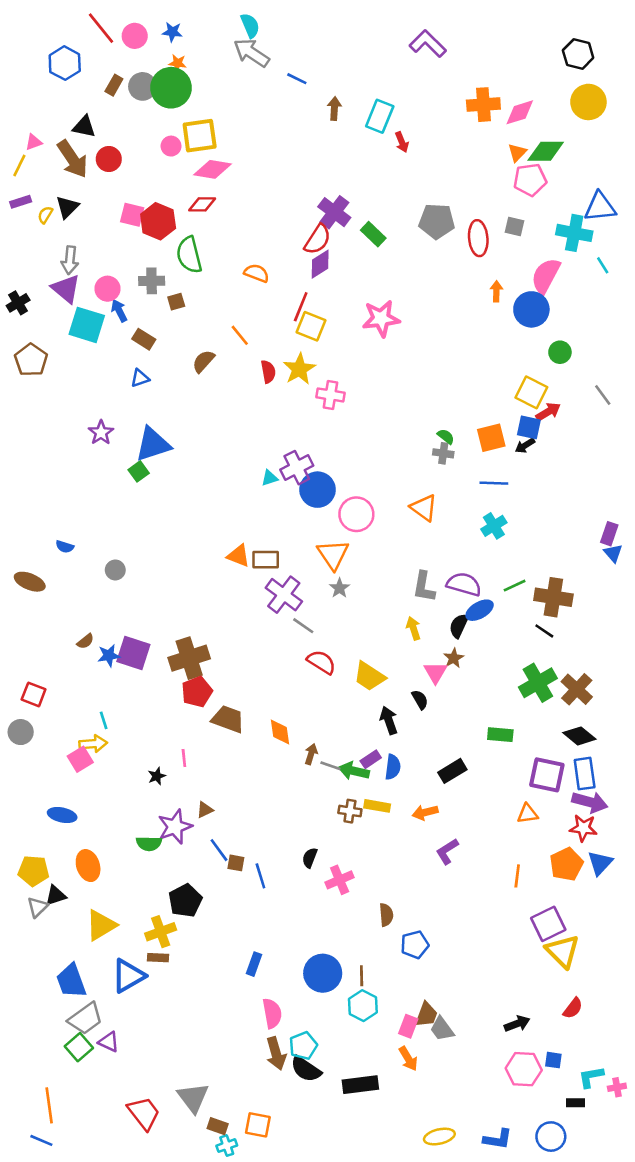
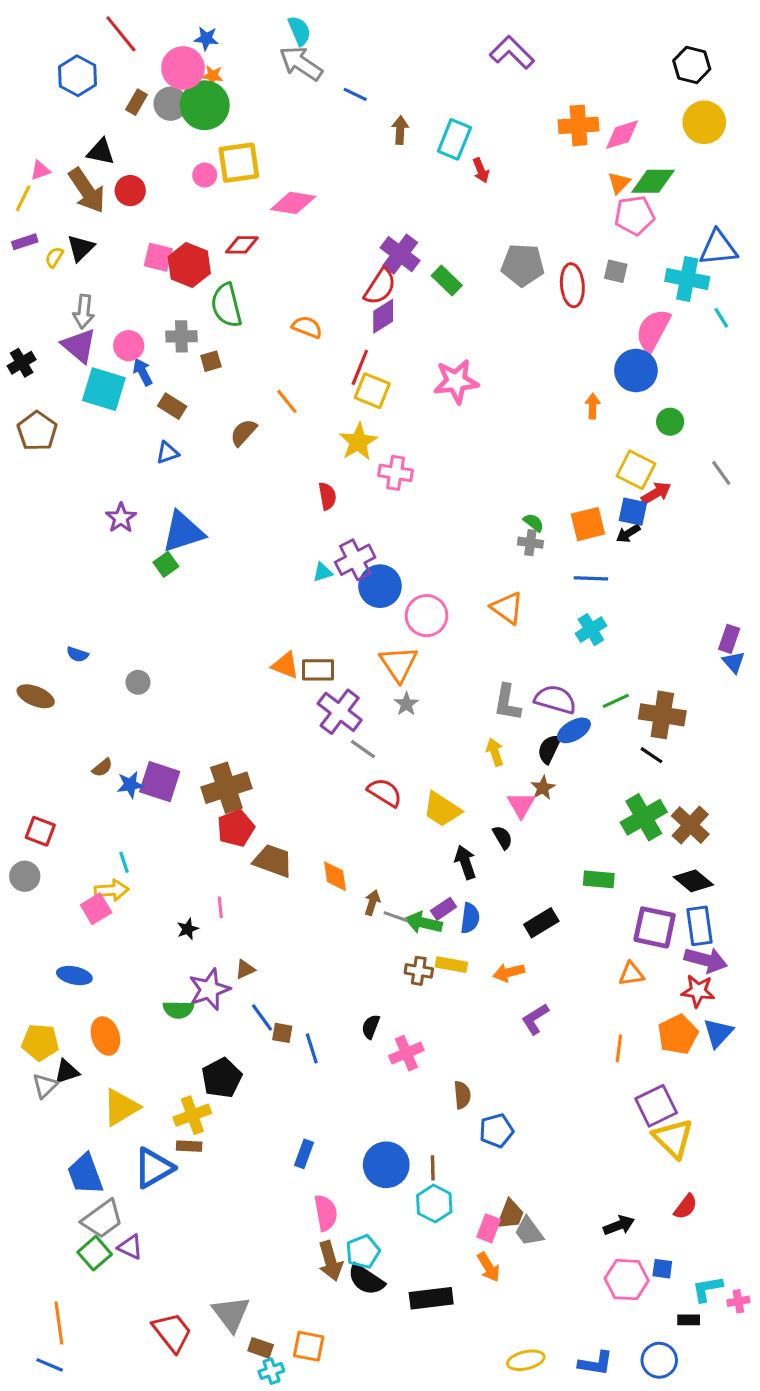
pink circle: (135, 36) -> (183, 68), moved, size x1.4
pink diamond: (212, 169) -> (293, 203), moved
orange arrow: (496, 291) -> (593, 406), moved
red semicircle: (268, 372) -> (327, 496), moved

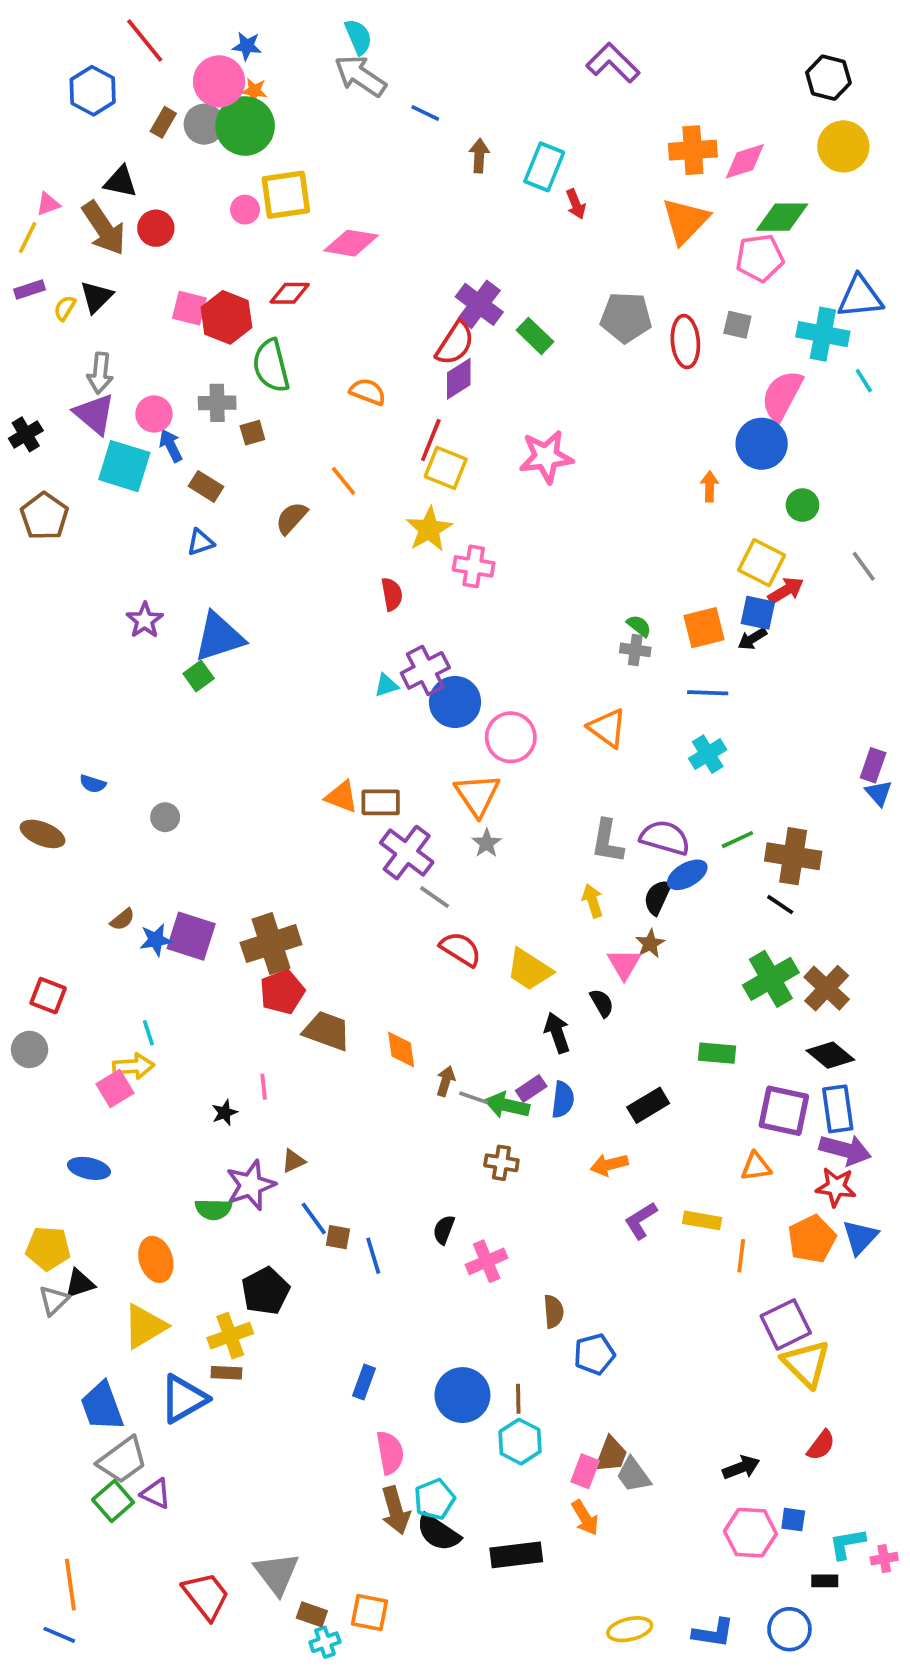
orange triangle: (619, 183) -> (685, 221), moved, size x1.8
yellow rectangle: (451, 965) -> (702, 1220), moved
orange ellipse: (105, 1036) -> (156, 1259), moved

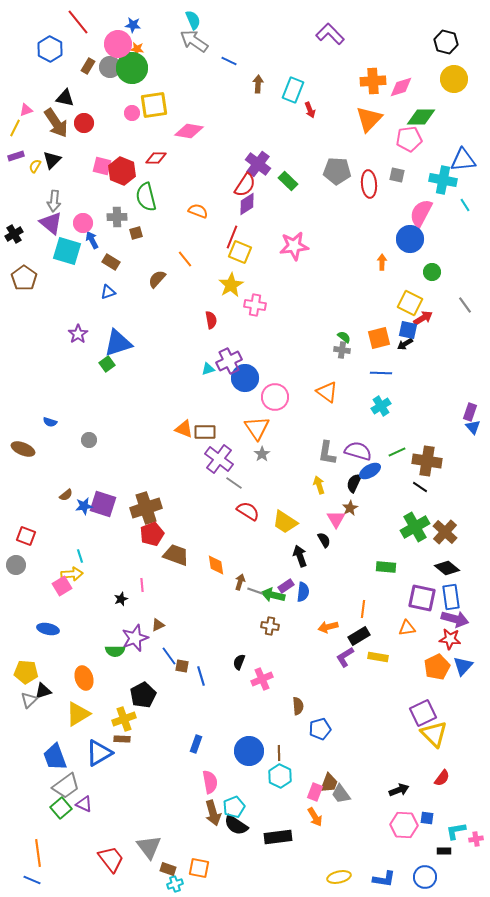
black rectangle: (648, 1105) -> (359, 636), moved
orange line: (741, 1256) -> (363, 609), moved

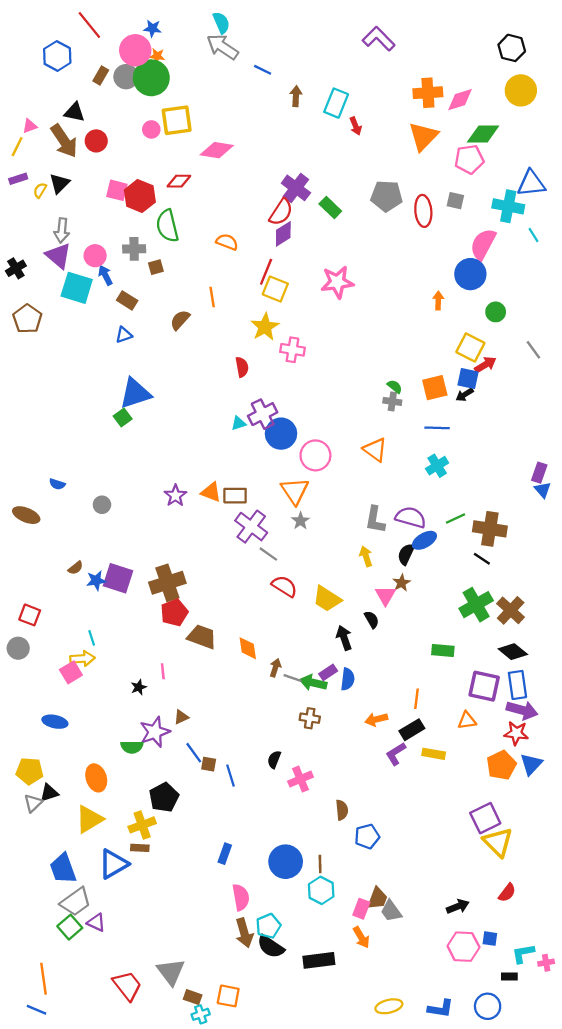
orange line: (185, 259) -> (212, 297), turned 30
purple star: (78, 334) -> (175, 496), moved

